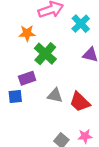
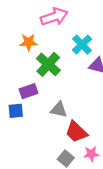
cyan cross: (81, 24) -> (82, 45), moved
red trapezoid: (80, 102) -> (76, 132), moved

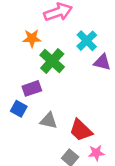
gray triangle: (59, 110) -> (49, 121), moved
blue square: (16, 111) -> (19, 109), turned 35

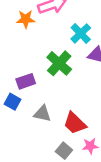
orange star: (32, 38) -> (26, 19), moved
green cross: (52, 61) -> (59, 63), moved

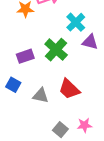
purple rectangle: (26, 81) -> (25, 56), moved
red trapezoid: (75, 123) -> (69, 89), moved

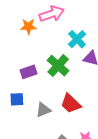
blue square: (13, 85) -> (17, 99), turned -32
gray triangle: (41, 96) -> (43, 110), turned -35

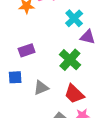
green cross: (58, 66) -> (70, 60), moved
red trapezoid: (71, 104) -> (74, 94), moved

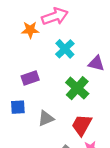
cyan cross: (74, 18) -> (65, 49), moved
red trapezoid: (74, 94) -> (82, 125), turned 75

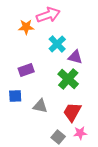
purple triangle: (96, 63) -> (75, 57), moved
gray triangle: (46, 118) -> (40, 106), turned 35

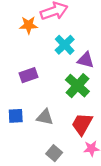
blue square: (15, 96) -> (16, 116), moved
gray square: (58, 137) -> (54, 153), moved

